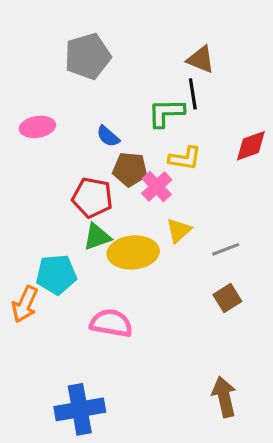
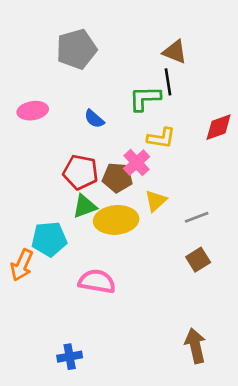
brown pentagon: (130, 169) -> (117, 178), moved
blue cross: (80, 409) -> (70, 357), size x0.6

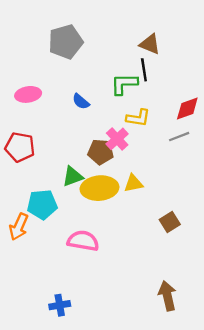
red pentagon: (81, 172) -> (20, 147), moved
yellow triangle: (156, 201) -> (133, 183), moved, turned 30
gray line: (197, 217) -> (179, 137), moved

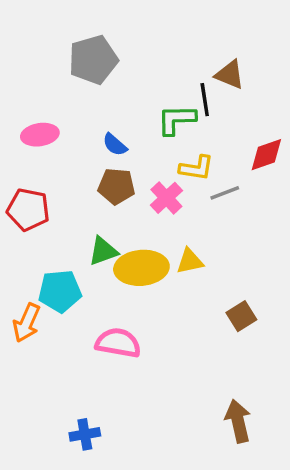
brown triangle: (150, 44) -> (230, 75), moved
gray line: (179, 137) -> (225, 193), moved
brown pentagon: (101, 152) -> (116, 186), moved

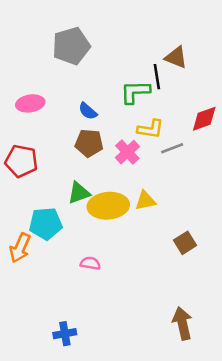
pink semicircle: (118, 343) -> (90, 263), size x0.6

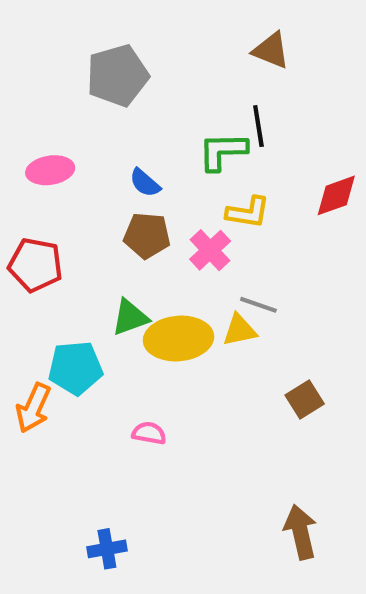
brown triangle: (176, 57) -> (271, 50), moved
gray line: (172, 148) -> (258, 305), moved, turned 40

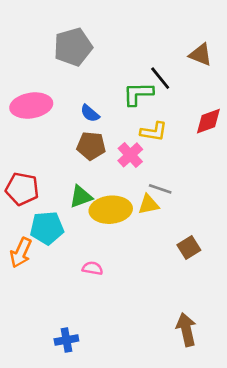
brown triangle: (271, 50) -> (201, 55), moved
black line: (258, 126) -> (160, 78), turned -30
pink ellipse: (50, 170) -> (31, 105), size x1.4
red pentagon: (35, 265) -> (22, 189), moved

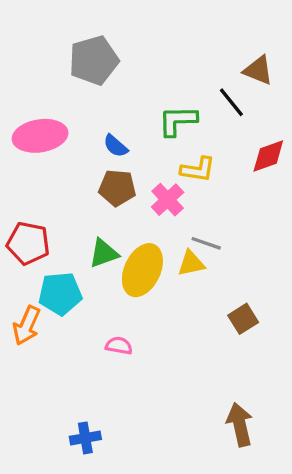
black line: (160, 78) -> (231, 102), moved
yellow ellipse: (111, 210) -> (142, 270), turned -60

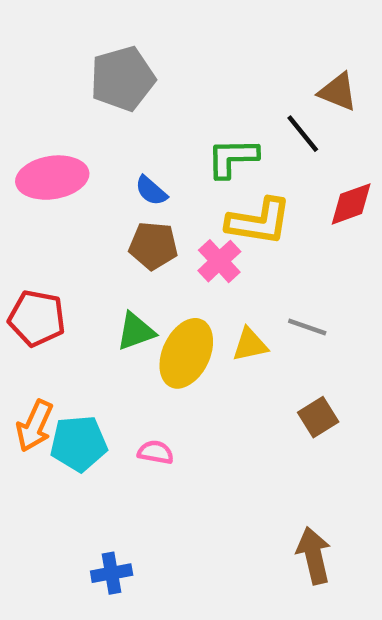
yellow L-shape: (198, 169) -> (259, 221), size x1.4
gray line: (206, 243) -> (307, 327), moved
cyan pentagon: (60, 294) -> (79, 443), moved

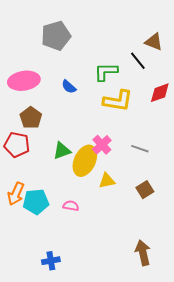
brown pentagon: (153, 246) -> (31, 118), moved, turned 30
pink cross: (219, 261) -> (102, 145), moved
yellow triangle: (250, 345) -> (107, 181), moved

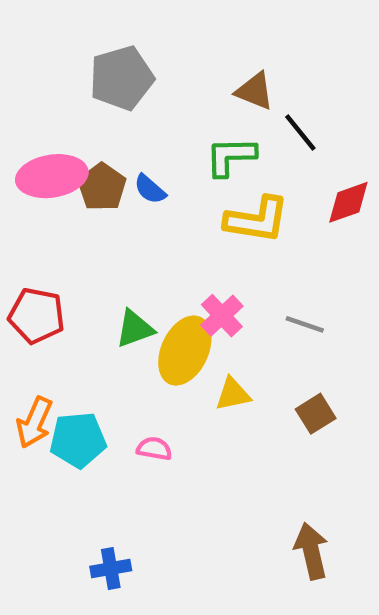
brown triangle: (154, 42) -> (255, 91), moved
brown pentagon: (31, 118) -> (102, 187), moved

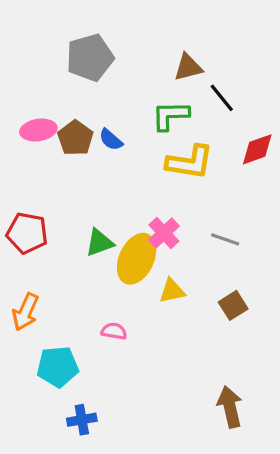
brown triangle: (255, 91) -> (188, 67), turned -36
pink ellipse: (52, 176) -> (38, 130), size x0.7
cyan pentagon: (78, 440) -> (58, 367), moved

